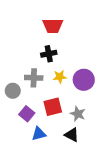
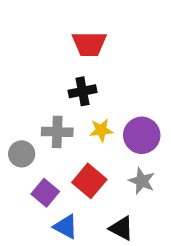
red square: (53, 107) -> (89, 181), turned -36
gray star: (78, 114) -> (142, 181), moved
blue triangle: (39, 134) -> (66, 227), turned 42

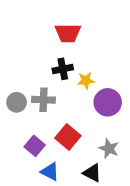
yellow star: (101, 130) -> (86, 81), moved
gray circle: (22, 154) -> (17, 102), moved
gray star: (142, 181) -> (109, 149), moved

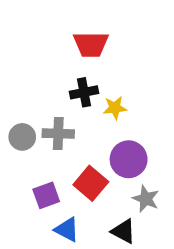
purple circle: (108, 102) -> (129, 159), moved
purple square: (35, 146) -> (46, 195), turned 30

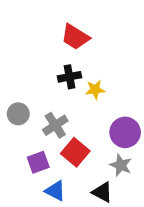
red trapezoid: (91, 44) -> (75, 37), turned 32
gray cross: (58, 134) -> (55, 125), moved, turned -35
purple circle: (129, 159) -> (125, 132), moved

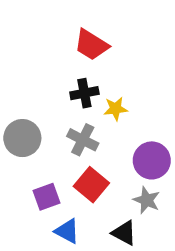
gray circle: (18, 114) -> (22, 138), size x1.4
gray cross: (55, 125) -> (83, 140), moved, turned -30

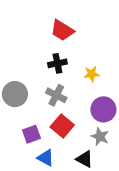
yellow star: (116, 109) -> (92, 74), moved

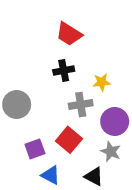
gray cross: (56, 95) -> (81, 104), moved, turned -36

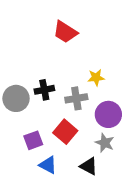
black cross: (64, 70) -> (44, 90), moved

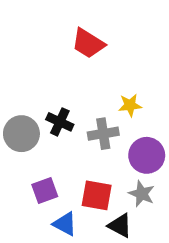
black cross: (44, 90) -> (60, 122), turned 36
red square: (65, 132) -> (97, 195), moved, turned -30

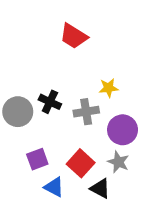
red square: (97, 195) -> (81, 163), turned 32

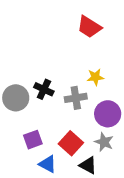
red trapezoid: (74, 36) -> (89, 27), moved

